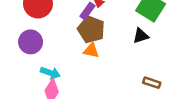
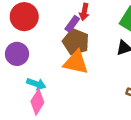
orange triangle: (91, 51) -> (76, 62), size x1.6

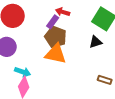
red arrow: (84, 12) -> (63, 12), turned 96

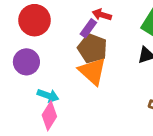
orange triangle: (56, 54) -> (92, 71), turned 30

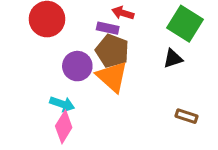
purple rectangle: (88, 28) -> (108, 28), turned 66
purple circle: (26, 62) -> (77, 66), moved

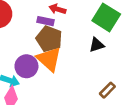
purple circle: (77, 66) -> (26, 66), moved
brown rectangle: (187, 116) -> (107, 90), turned -63

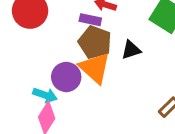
black triangle: (97, 45) -> (131, 50), moved

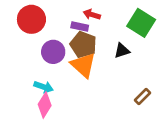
black triangle: (131, 50) -> (122, 51), moved
purple circle: (66, 77) -> (53, 52), moved

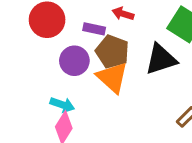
purple rectangle: (80, 27) -> (94, 29), moved
black triangle: (122, 51) -> (161, 59), size x1.6

